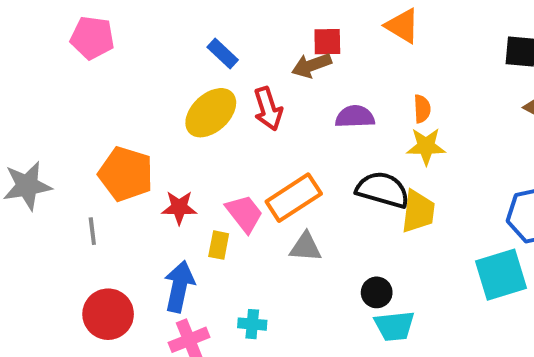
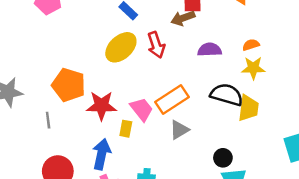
orange semicircle: (422, 109) -> (251, 45), turned -105
red star: (179, 208) -> (101, 106), size x1.4
gray triangle: (306, 247) -> (179, 130), turned -35

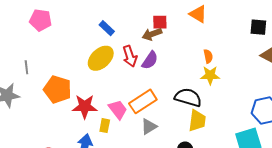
orange semicircle: (251, 45) -> (208, 56), turned 96
purple semicircle: (210, 50) -> (150, 60), moved, turned 126
yellow trapezoid: (248, 108) -> (197, 121), moved
gray line: (48, 120) -> (26, 67), moved

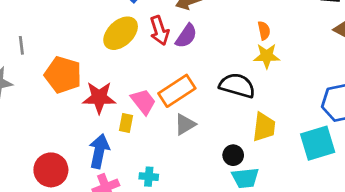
yellow trapezoid: (197, 121) -> (264, 127), moved

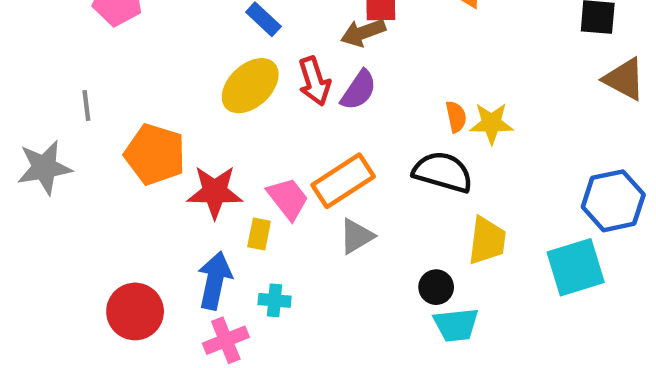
orange semicircle: (264, 31) -> (456, 117), moved
cyan cross: (149, 177) -> (275, 300), moved

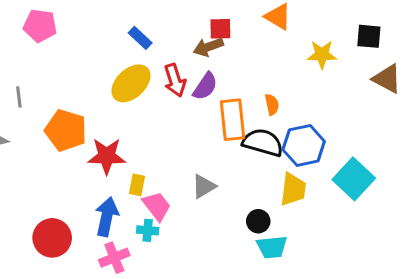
yellow star: (491, 123) -> (322, 55), moved
orange rectangle: (343, 181) -> (232, 120), moved, turned -63
pink trapezoid: (288, 199) -> (157, 206), moved
blue hexagon: (613, 201) -> (304, 145), moved
cyan square: (576, 267) -> (354, 179), moved, turned -30

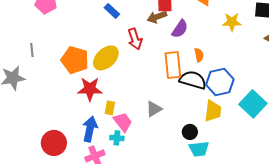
yellow ellipse: (131, 83) -> (106, 58), moved
purple semicircle: (205, 86) -> (180, 29), moved
orange pentagon: (66, 130) -> (75, 60), moved

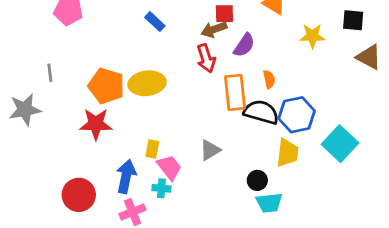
red arrow: (135, 39) -> (206, 58), moved
yellow ellipse: (106, 58) -> (147, 83), turned 36
red star: (90, 89) -> (96, 124), moved

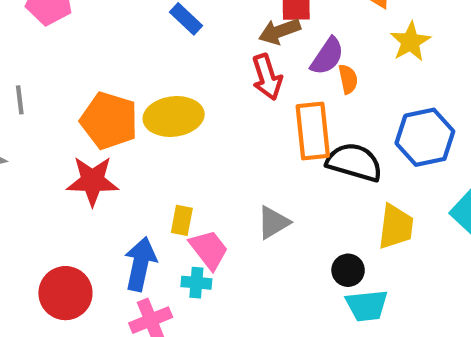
yellow star: (312, 36) -> (410, 42), moved, turned -30
orange semicircle: (269, 79) -> (348, 79), moved
blue hexagon: (297, 115) -> (425, 137), moved

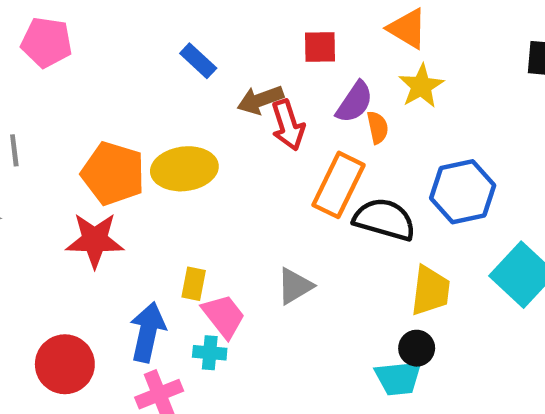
brown arrow: (279, 31) -> (260, 100), moved
yellow star: (410, 42) -> (421, 86), moved
orange rectangle: (313, 131) -> (338, 185), turned 32
black circle: (348, 270) -> (417, 348), moved

